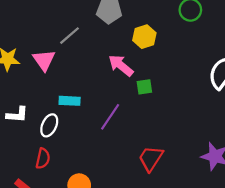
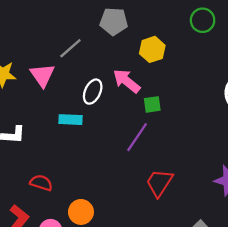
purple line: (110, 117) -> (137, 137), moved
white ellipse: (49, 125) -> (93, 92), moved
red semicircle: (43, 158) -> (41, 183), turned -84

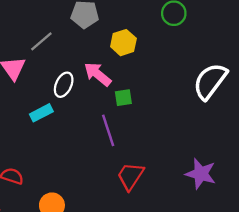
cyan rectangle: (70, 120) -> (41, 113), turned -30
purple line: (137, 137) -> (108, 130), turned -52

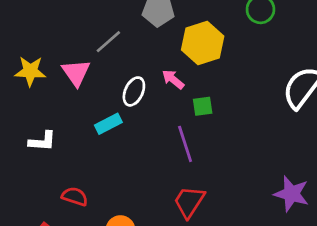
yellow hexagon: (123, 43) -> (203, 43), size x1.4
pink arrow: (98, 74) -> (173, 79), size x0.7
red trapezoid: (130, 176) -> (189, 202), moved

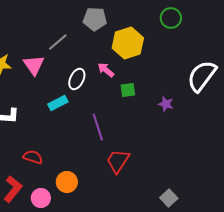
purple line: (185, 144) -> (98, 127), moved
purple star: (291, 194) -> (166, 104), moved, size x0.6

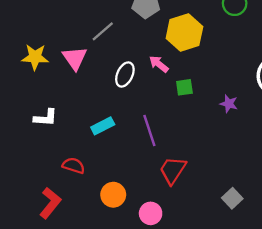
cyan rectangle: (58, 103) -> (103, 126), moved
pink circle: (41, 198) -> (151, 213), moved
gray square: (169, 198) -> (232, 198), moved

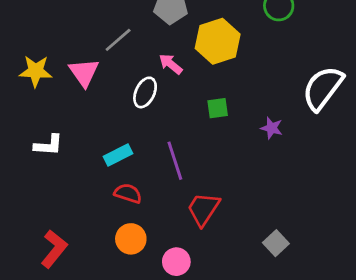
pink arrow: (159, 64) -> (171, 64), moved
red semicircle: (74, 166) -> (128, 193), moved

